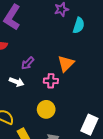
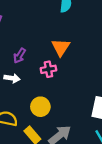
yellow circle: (46, 109) -> (40, 107), moved

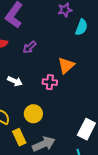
purple arrow: (19, 56) -> (29, 47), moved

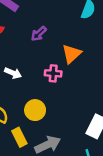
purple arrow: (29, 47) -> (39, 34), moved

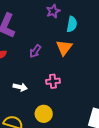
orange triangle: (72, 54) -> (64, 48), moved

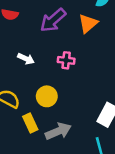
purple arrow: (35, 51) -> (53, 20), size x1.6

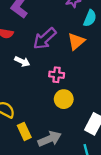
white arrow: (26, 59) -> (22, 61), moved
yellow circle: (47, 96) -> (64, 99), moved

